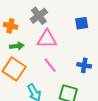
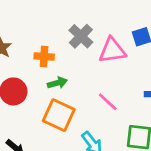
pink triangle: (47, 39) -> (112, 50), moved

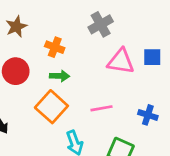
gray cross: (81, 36) -> (101, 24), moved
pink line: (108, 102) -> (101, 108), turned -70

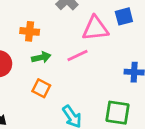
orange square: (51, 107) -> (41, 88), size x0.6
pink line: (101, 108) -> (77, 55), moved

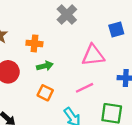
pink triangle: (95, 28) -> (93, 55), moved
pink line: (77, 55) -> (85, 88), moved

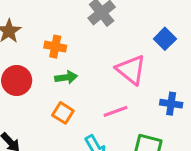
blue square: (116, 30) -> (165, 39), turned -35
pink triangle: (93, 55) -> (131, 70), turned 40

